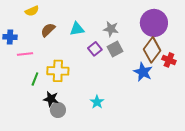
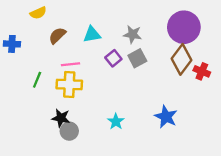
pink line: (25, 54) -> (70, 64), moved
blue star: (143, 72) -> (166, 117), moved
green line: (35, 79) -> (37, 80), moved

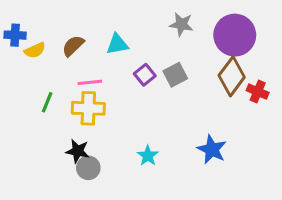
yellow semicircle: (38, 13) -> (35, 50), moved
gray star: (133, 34) -> (181, 24), moved
blue cross: (12, 44) -> (15, 35), moved

